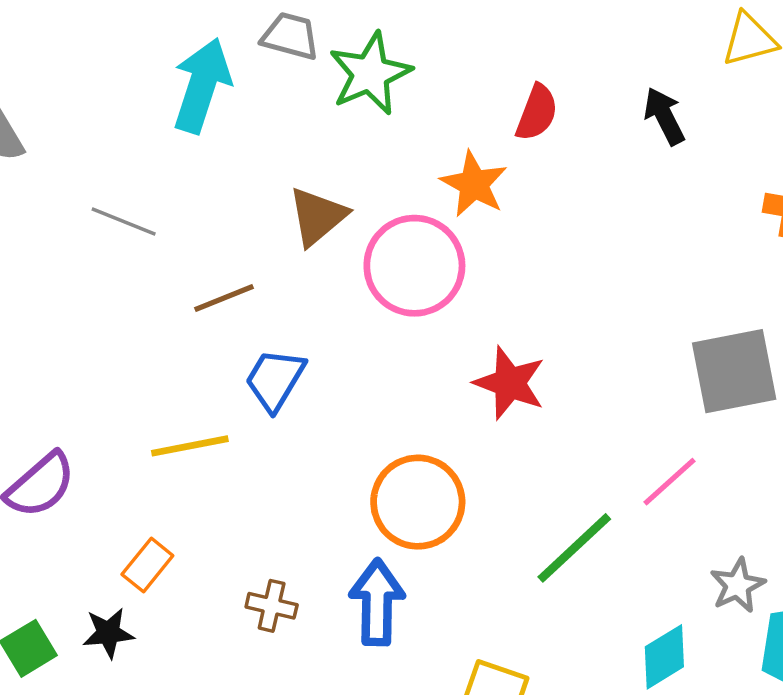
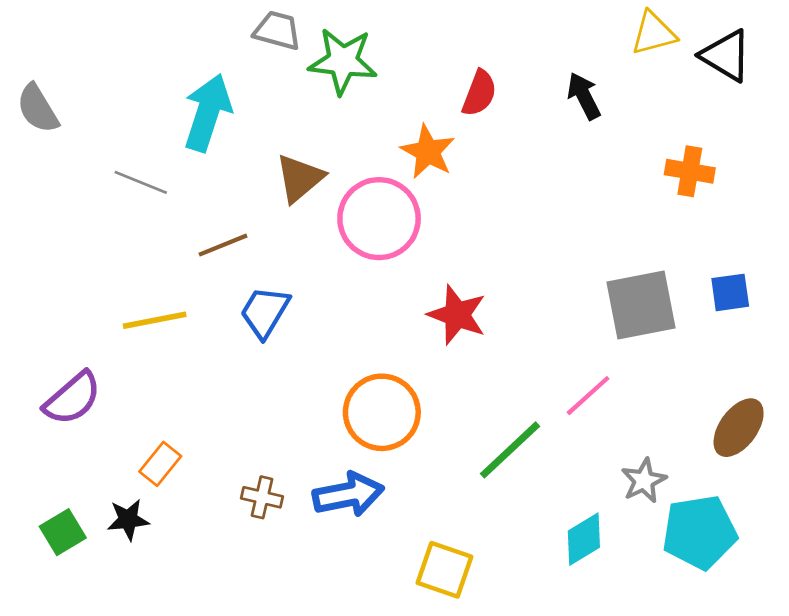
green star: (370, 74) -> (343, 61), turned 30
cyan arrow: (202, 85) -> (208, 113), moved
yellow line: (190, 446) -> (155, 320), moved
blue arrow: (377, 602) -> (348, 495), turned 78

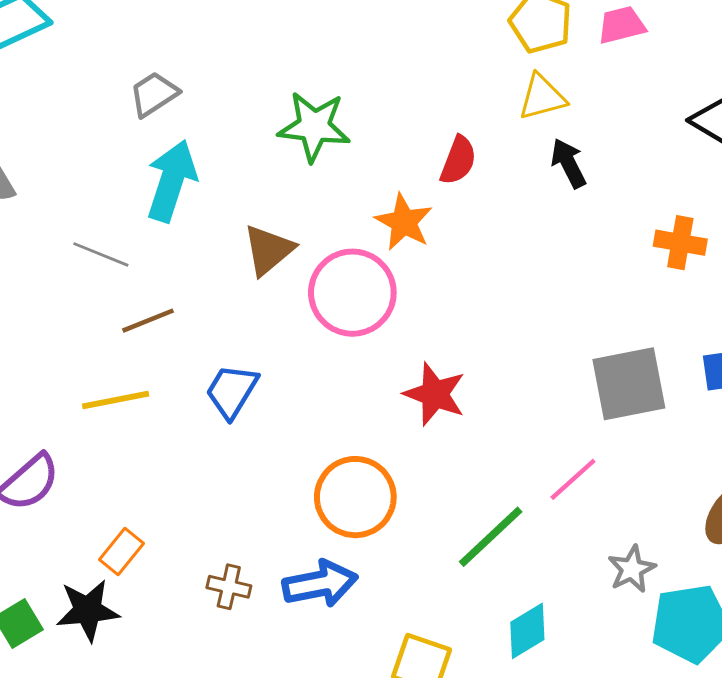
gray trapezoid: (277, 30) -> (154, 94), moved, turned -48
yellow triangle: (654, 33) -> (542, 97), moved
brown line: (223, 245) -> (148, 321), moved
black star: (128, 520) -> (88, 610), size x1.4
cyan diamond: (584, 539) -> (527, 631), moved

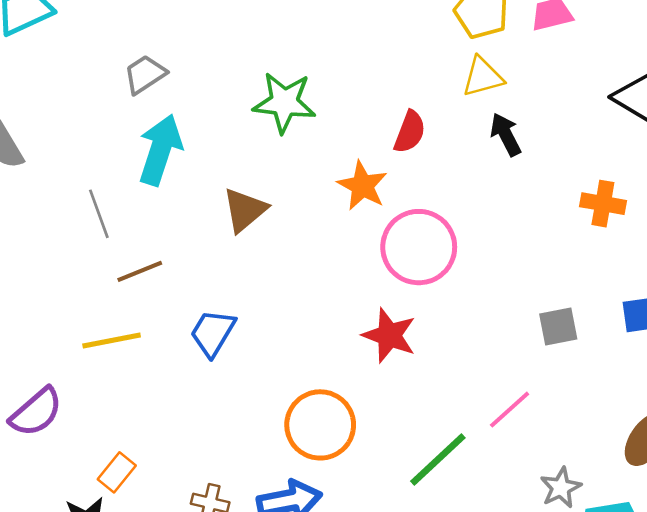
gray line: (101, 254) -> (99, 214), turned 48
pink circle: (352, 293) -> (419, 247), moved
gray square: (629, 384) -> (558, 326), size x0.6

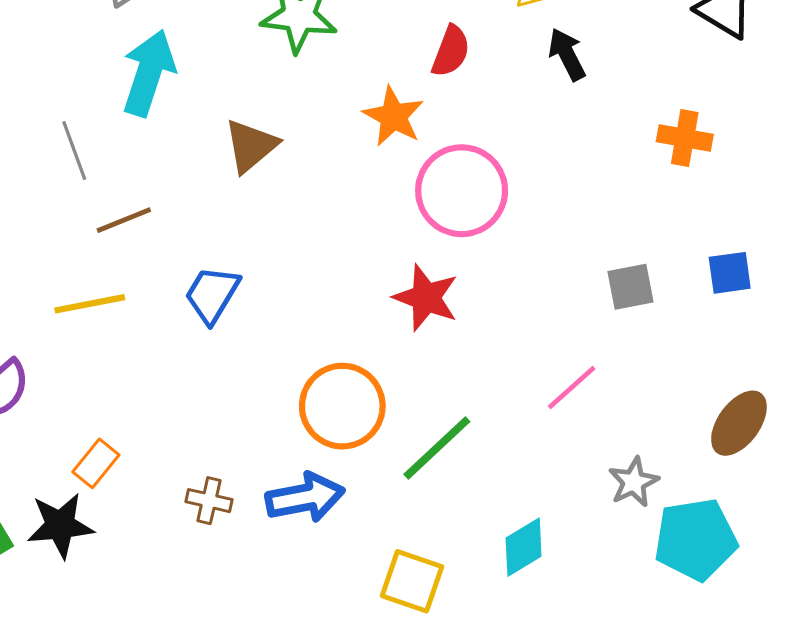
green line: (438, 459) -> (437, 448), moved

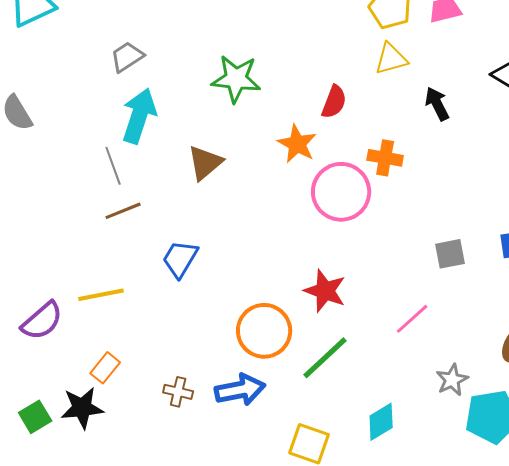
black arrow: (567, 54) -> (437, 104), moved
orange cross: (685, 138) -> (385, 158), moved
gray line: (74, 150) -> (113, 166), moved
red star: (426, 298) -> (325, 291), moved
yellow line: (90, 304) -> (101, 295), moved

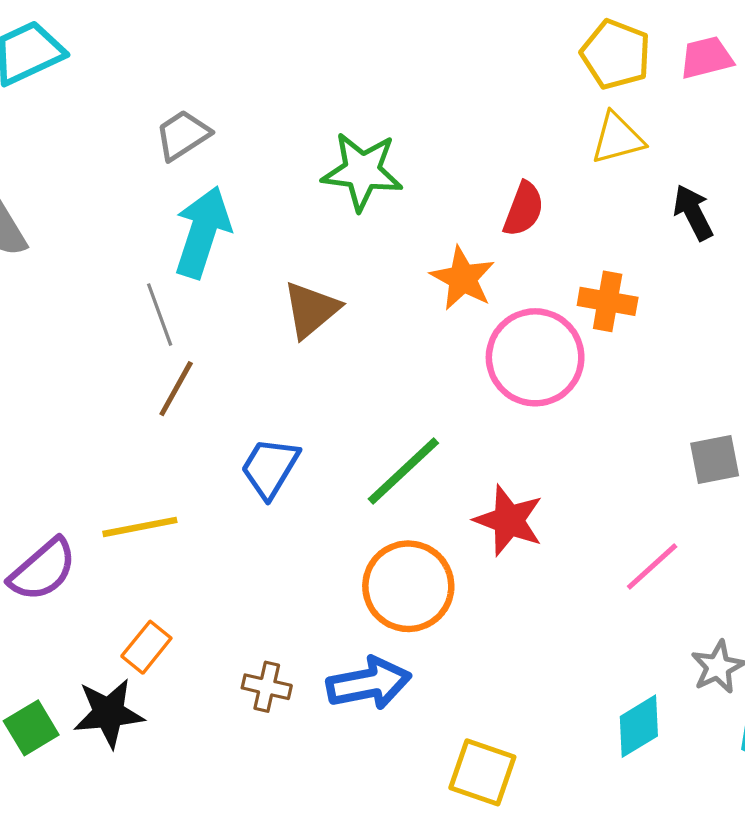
brown line: (123, 211) -> (176, 389), turned -39
green line: (325, 358) -> (403, 471), moved
cyan diamond: (381, 422) -> (639, 726), moved

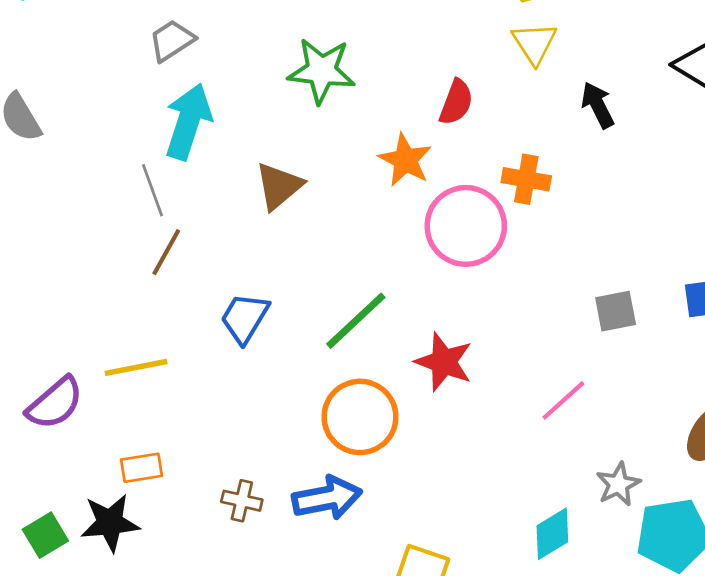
yellow triangle: (617, 138) -> (534, 43), turned -48
orange rectangle: (146, 647) -> (142, 468), turned 42

